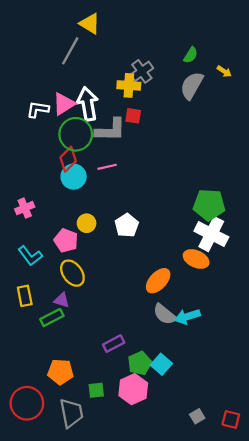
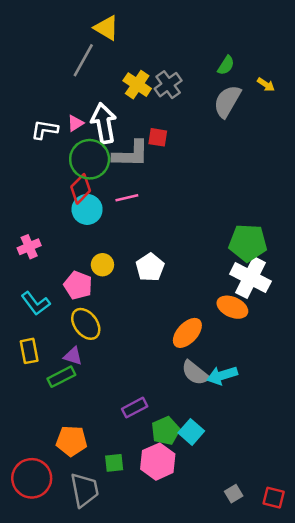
yellow cross: (129, 85) -> (137, 85), moved, turned 30
pink triangle: (64, 104) -> (75, 123), size x0.6

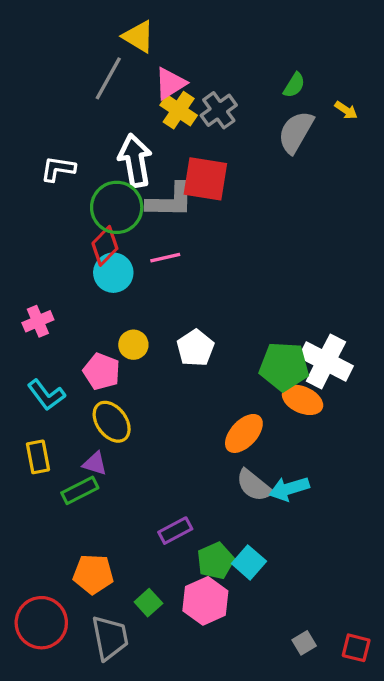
pink triangle: (75, 123) -> (170, 83), moved, size x1.5
red square: (158, 137) -> (205, 179), size x1.8
green pentagon: (248, 243) -> (284, 366), moved
green square: (114, 463) -> (148, 603), turned -36

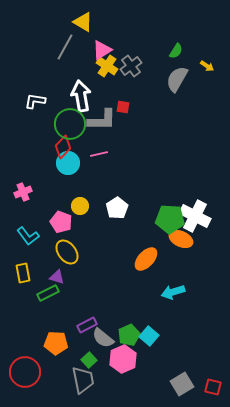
red square: (205, 179) -> (123, 107), size x0.5
gray semicircle: (254, 485) -> (103, 338), moved
purple rectangle: (175, 531) -> (87, 325), moved
gray trapezoid: (110, 638) -> (83, 380), moved
gray square: (304, 643) -> (182, 384), size x1.6

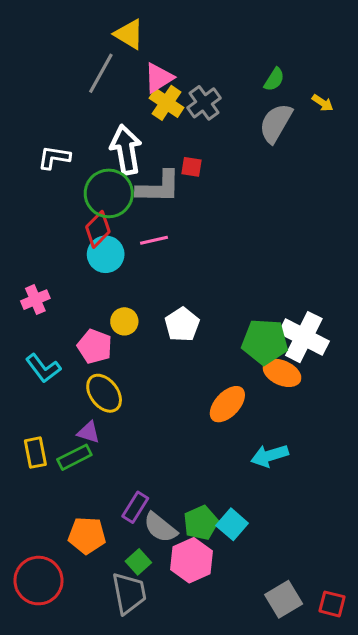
yellow rectangle: (23, 273) -> (35, 453), moved
purple rectangle: (87, 325) -> (135, 507), turned -30

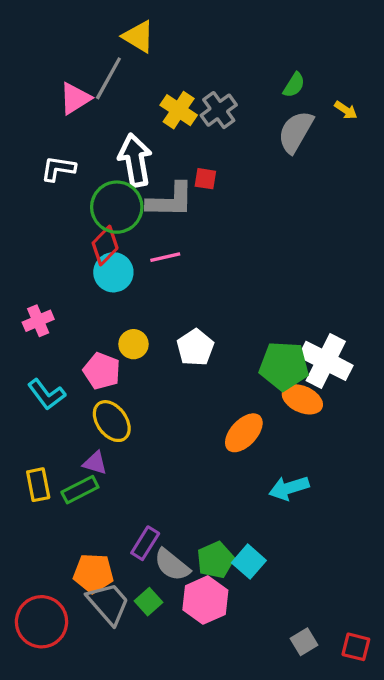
pink triangle: (159, 78) -> (75, 98), moved
gray trapezoid: (129, 593) -> (108, 603), moved, turned -30
gray square: (284, 599) -> (304, 642), size x0.7

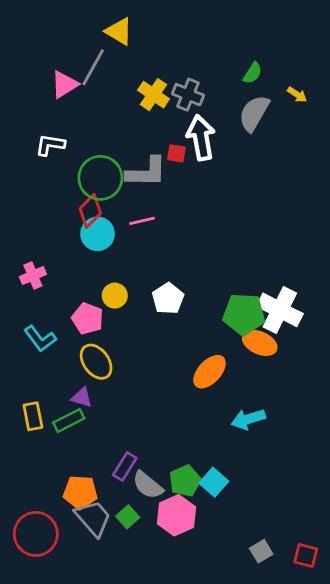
gray cross: (219, 110) -> (188, 95), turned -32
white arrow: (135, 160) -> (201, 138), moved

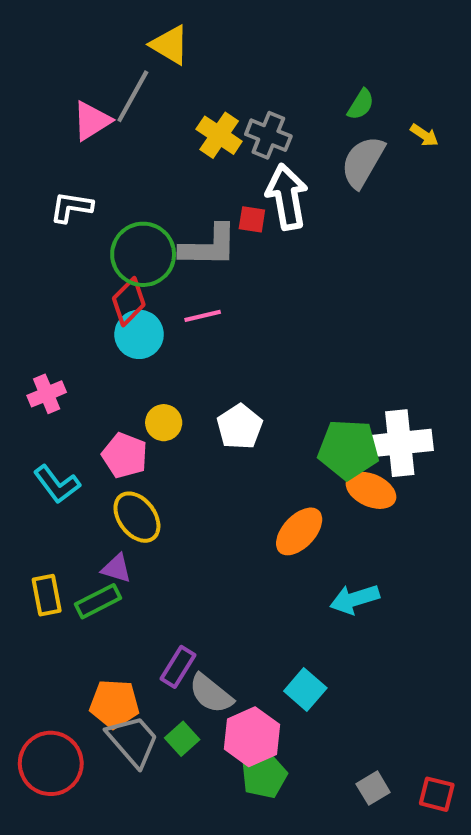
white cross: (280, 310) -> (400, 443), turned -33
green pentagon: (185, 481) -> (264, 776), moved

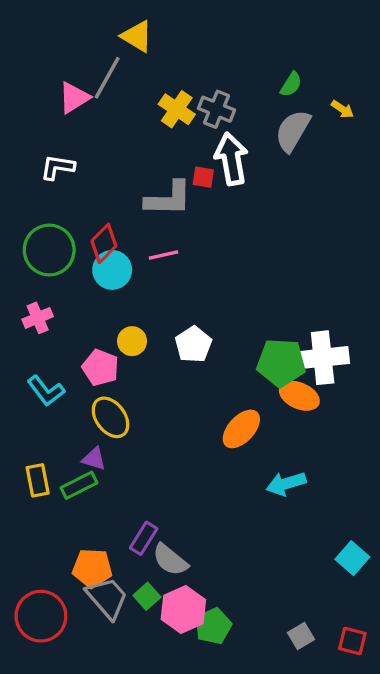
green circle: (143, 254) -> (49, 250), moved
cyan square: (305, 690) -> (352, 558), moved
pink hexagon: (252, 737) -> (183, 610), moved

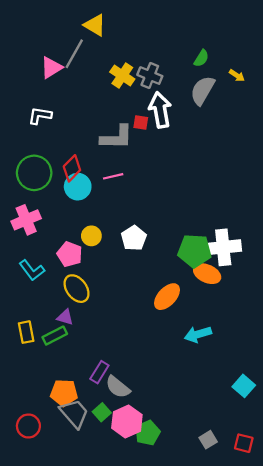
pink cross: (38, 318) -> (26, 220), size x1.4
red circle: (41, 616) -> (28, 426), size x0.7

